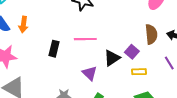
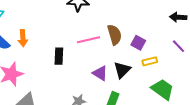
brown semicircle: (151, 34) -> (114, 35), moved
black triangle: (112, 58) -> (122, 70), moved

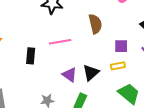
brown semicircle: (114, 35) -> (95, 24), moved
purple square: (138, 43) -> (121, 46), moved, turned -32

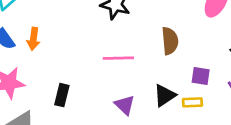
black rectangle: (31, 56) -> (62, 95), moved
black triangle: (91, 73) -> (165, 95), moved

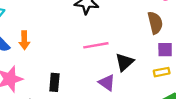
brown semicircle: (170, 41) -> (155, 23), moved
black triangle: (165, 95) -> (124, 62), moved

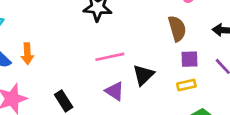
black rectangle: (54, 82) -> (64, 101), turned -36
purple triangle: (107, 83) -> (115, 91), moved

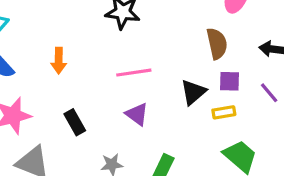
orange arrow: (27, 54) -> (59, 61), moved
black triangle: (143, 75) -> (193, 92), moved

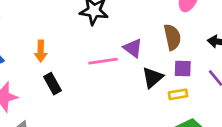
purple triangle: (137, 114) -> (133, 48), moved
black rectangle: (75, 122) -> (53, 84), moved

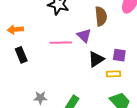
brown semicircle: (172, 37) -> (101, 16), moved
orange arrow: (41, 51) -> (15, 30), turned 77

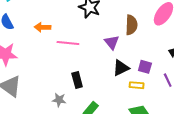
pink line: (61, 43) -> (68, 43), moved
black rectangle: (21, 55) -> (77, 80), moved

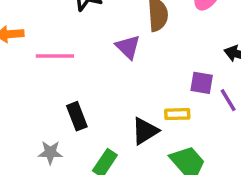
purple square: (145, 67) -> (202, 83), moved
black triangle: (121, 68) -> (145, 131), moved

